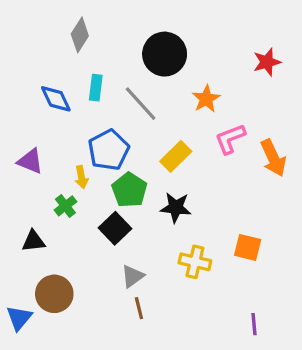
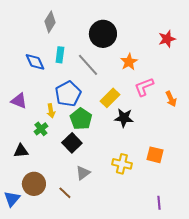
orange arrow: (273, 158) -> (171, 99), size x0.7
black star: (176, 208) -> (124, 118), moved
brown line: (139, 308) -> (65, 193), moved, turned -32

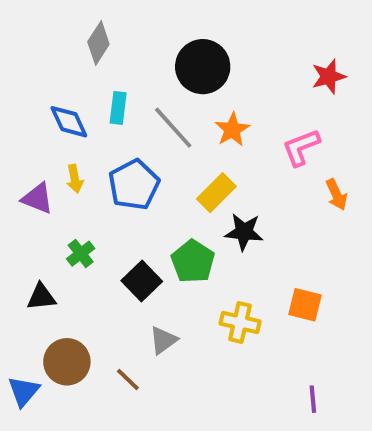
orange star: (129, 62) -> (232, 130), moved
pink L-shape: (144, 87) -> (301, 147), moved
yellow arrow: (51, 111) -> (75, 179), moved
green pentagon: (81, 119) -> (193, 261), moved

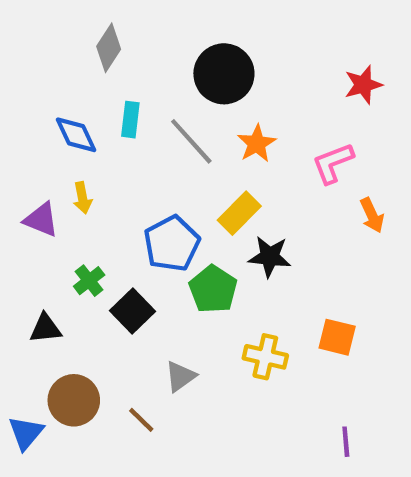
blue pentagon: (134, 185) -> (172, 244), moved
black square: (142, 281) -> (133, 311), moved

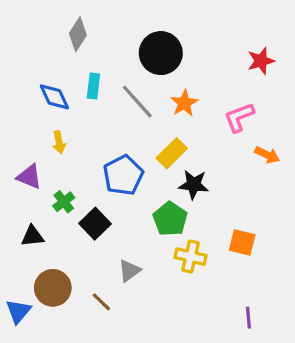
orange arrow: (372, 215) -> (267, 155), turned -40
purple triangle: (41, 220) -> (29, 177), moved
green pentagon: (213, 289) -> (170, 219), moved

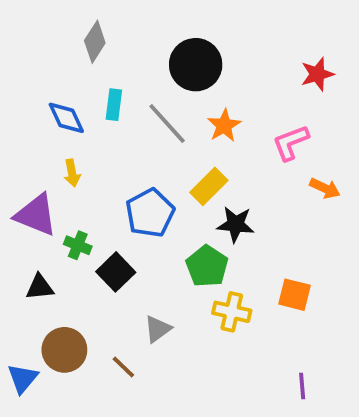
purple triangle: (29, 177) -> (36, 215), size x1.4
green cross: (64, 202) -> (78, 245), turned -30

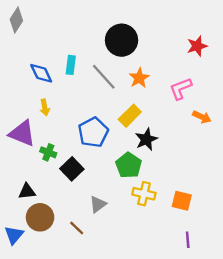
gray diamond: (95, 42) -> (16, 20), moved
black star: (236, 224) -> (146, 139), turned -30
black triangle: (40, 287) -> (27, 191), moved
orange square: (294, 295) -> (182, 201), moved

